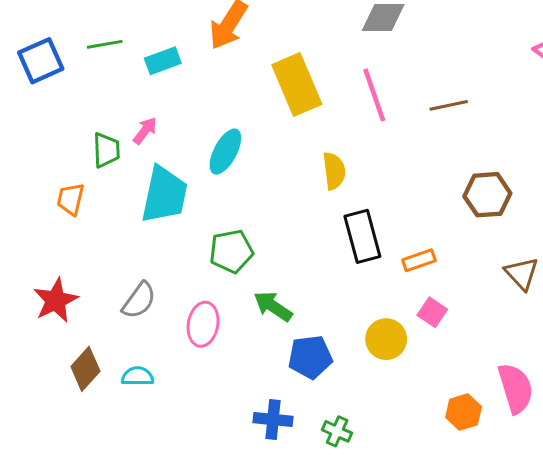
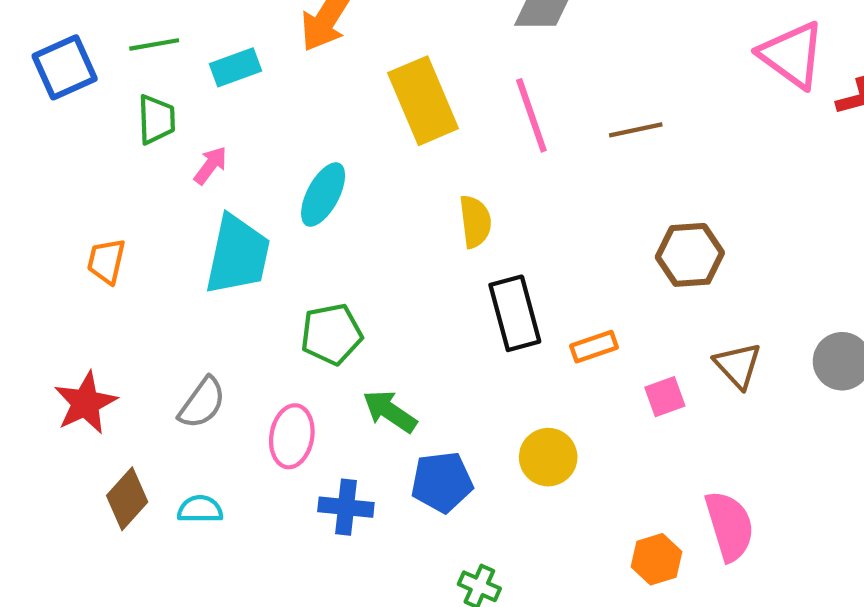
green trapezoid: (106, 150) -> (156, 119), moved
pink square: (432, 312) -> (665, 397), moved, turned 36
blue cross: (273, 419) -> (346, 507), moved

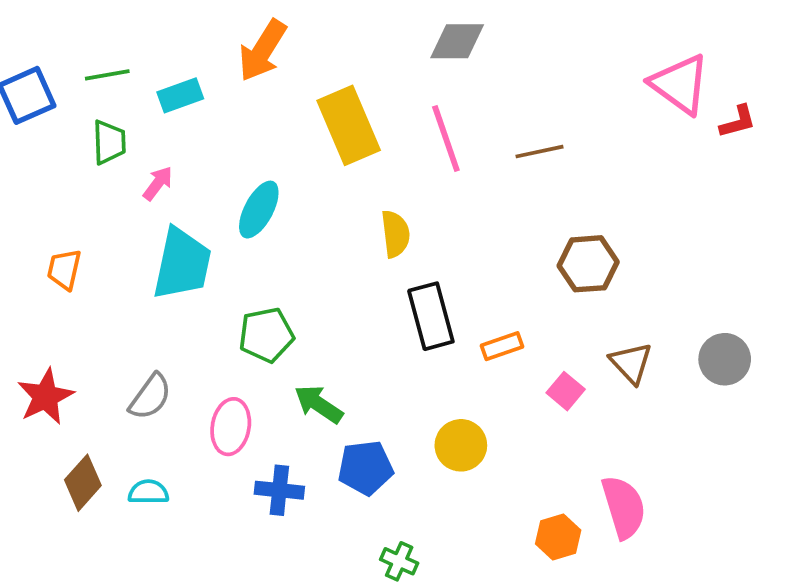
pink square: (665, 397) -> (566, 391), turned -30

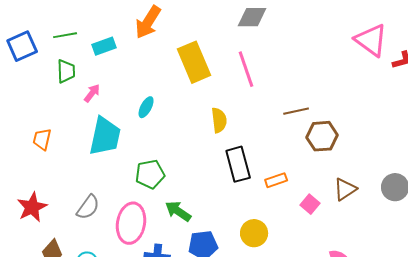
brown line: (539, 152) -> (296, 111), moved
cyan ellipse: (259, 210) -> (146, 107), size x0.7
brown triangle: (631, 363) -> (345, 189), turned 40
pink ellipse: (231, 427) -> (131, 223), size x1.4

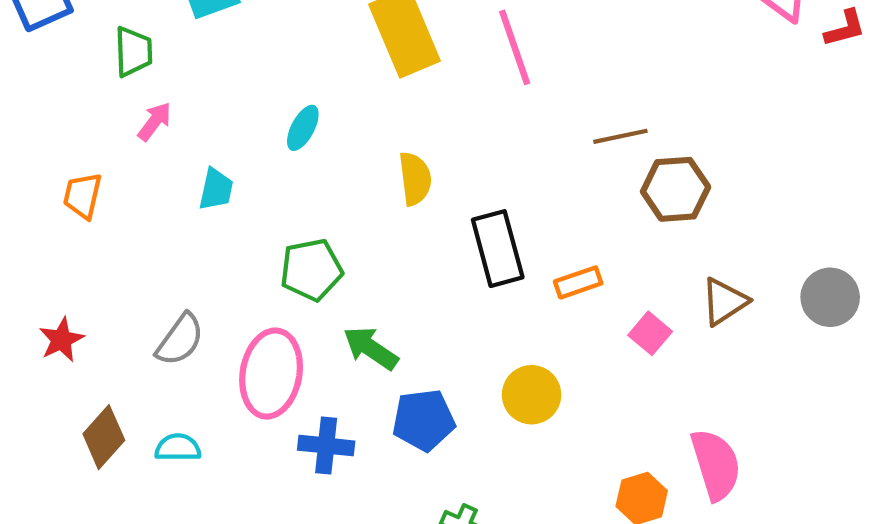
pink arrow: (92, 93) -> (155, 122), moved
yellow semicircle: (219, 120) -> (415, 179), moved
cyan trapezoid: (105, 136) -> (216, 189), size x0.5
red star: (32, 207) -> (61, 340), size x0.7

